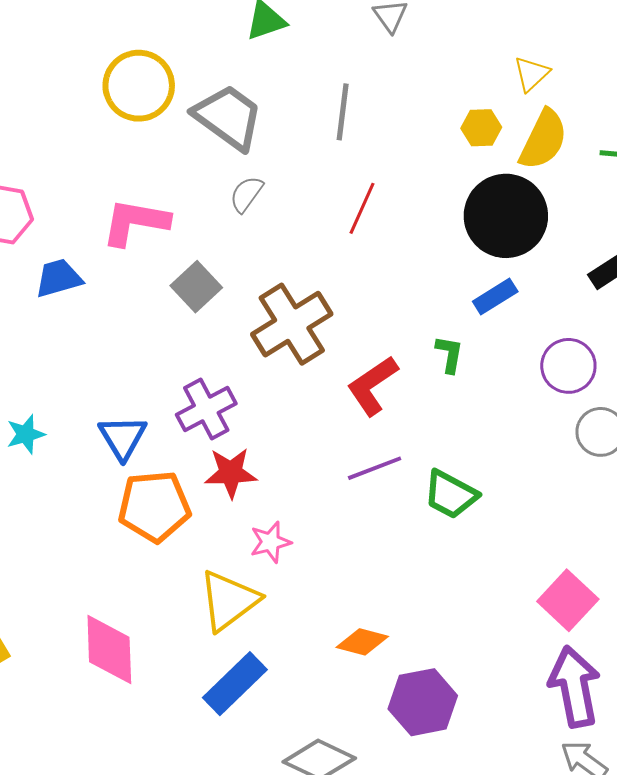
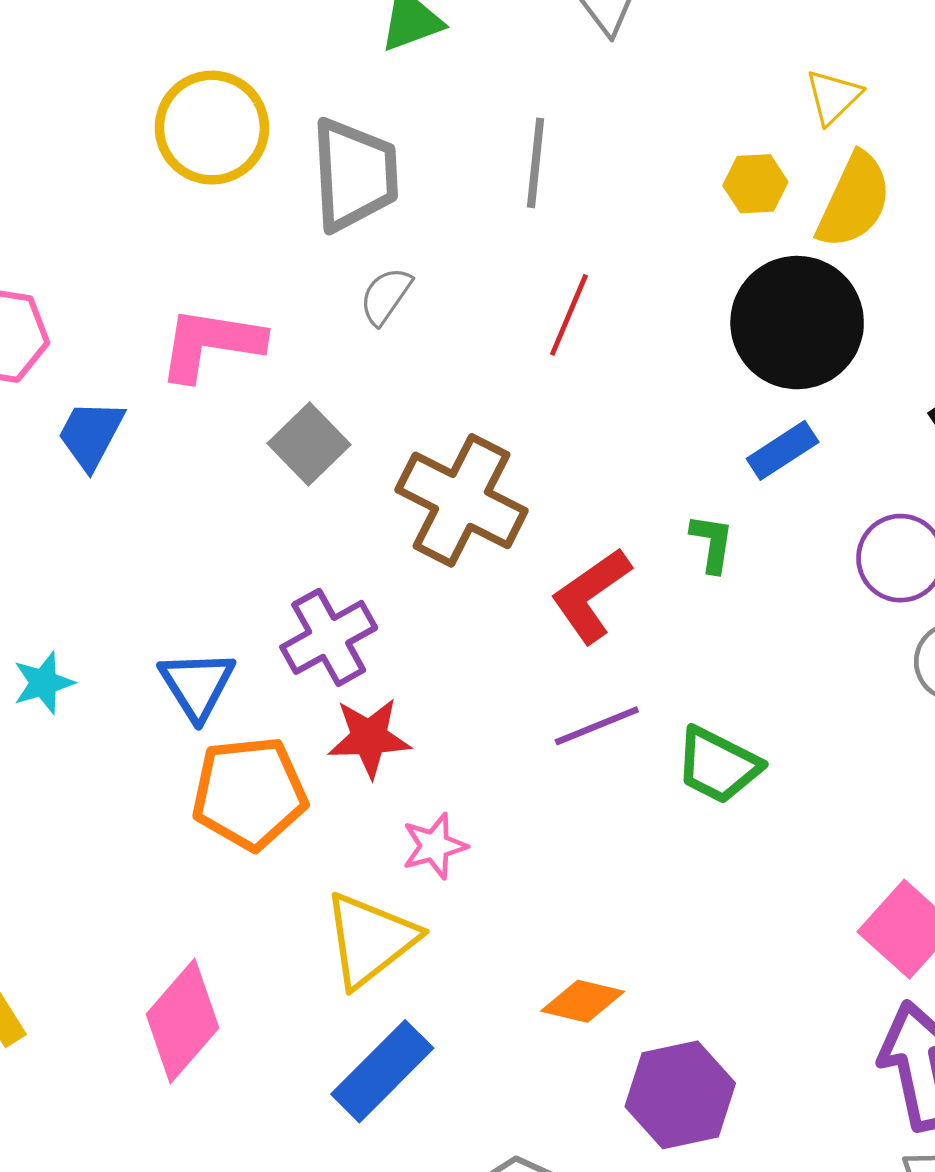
gray trapezoid: (228, 117) -> (354, 175), turned 52
blue trapezoid: (58, 278) -> (91, 435), turned -45
brown cross: (292, 324) -> (461, 500), turned -30
pink diamond: (109, 650) -> (182, 1021), turned 44

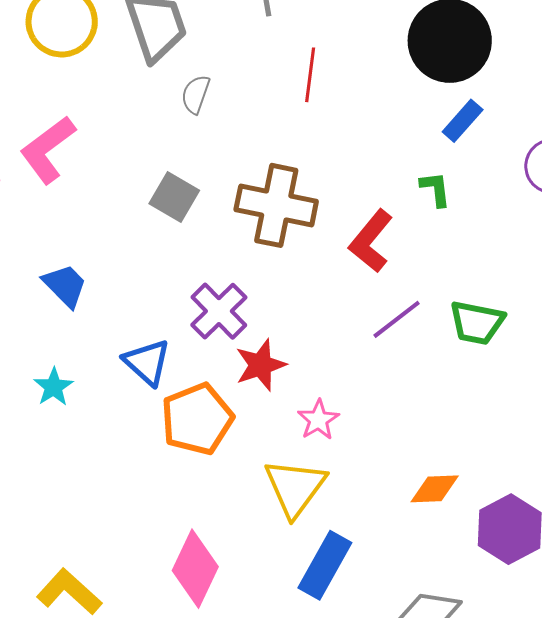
pink L-shape: (211, 344) -> (48, 150), moved, turned -30
blue trapezoid: (91, 435) -> (65, 286), moved, turned 123

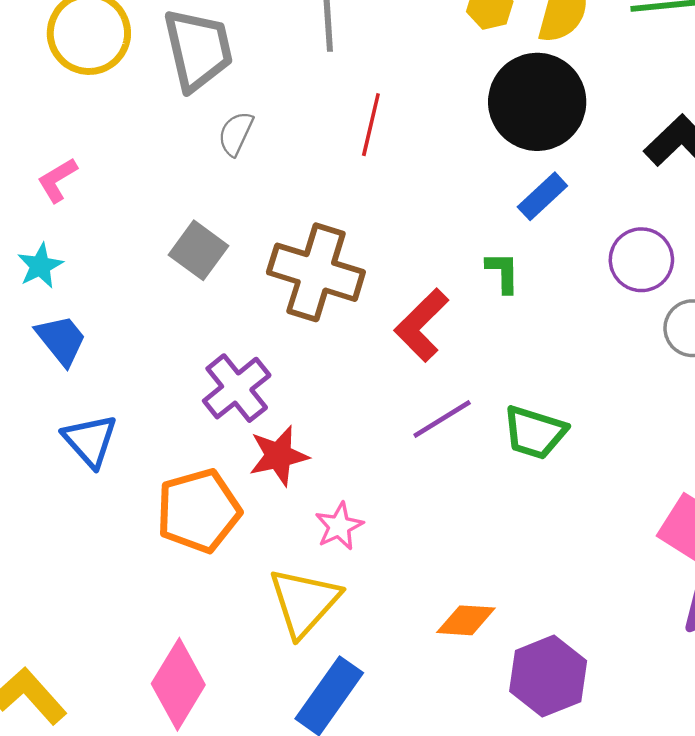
pink L-shape: (48, 150) -> (57, 180), size x0.6
blue triangle: (147, 362) -> (90, 441), moved
cyan star: (54, 387) -> (40, 266), moved

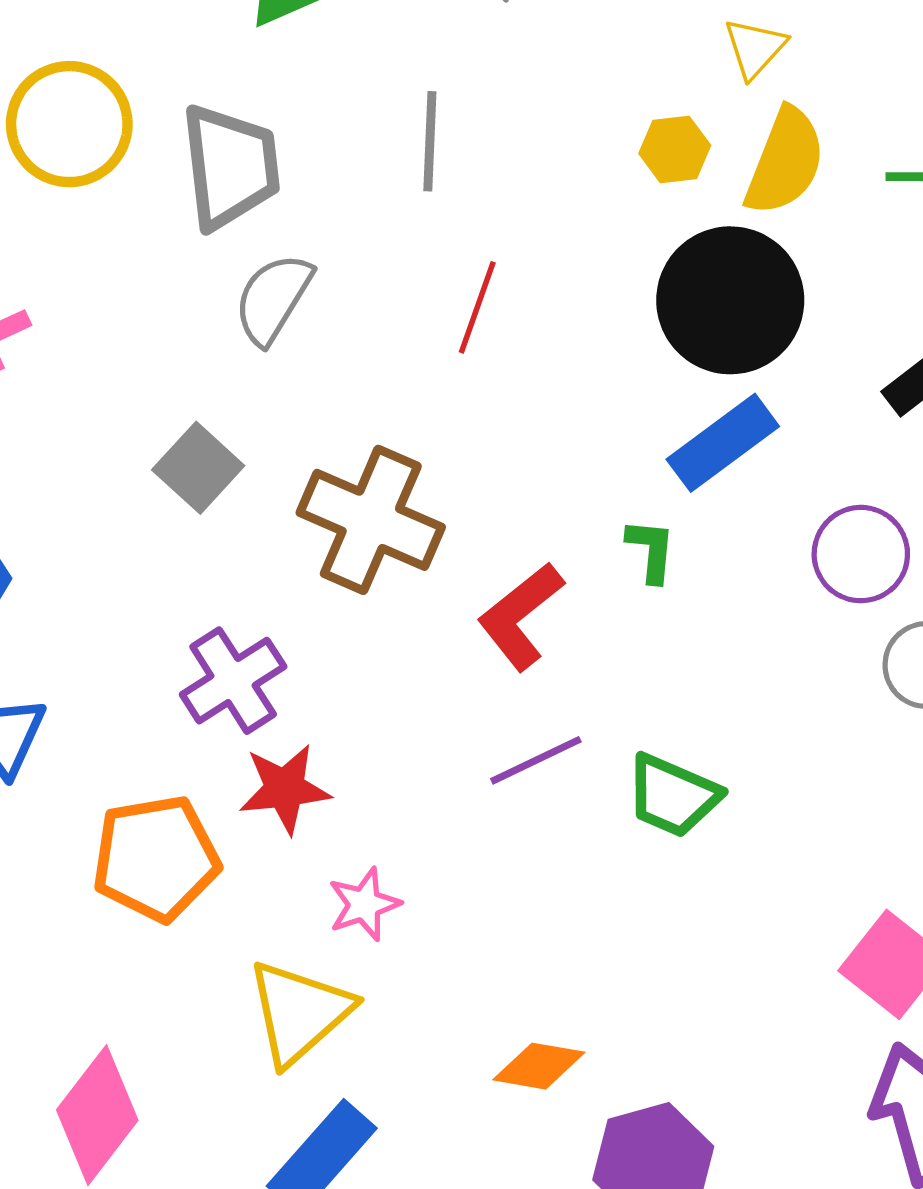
gray semicircle: (236, 134) -> (273, 299), size x1.4
blue rectangle: (542, 196) -> (723, 443), size x1.4

